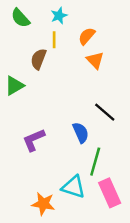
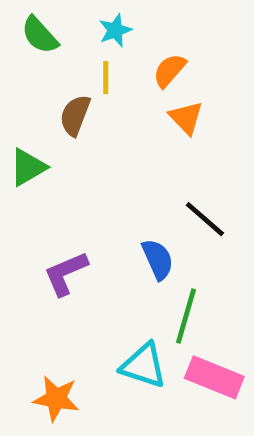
pink rectangle: (110, 193) -> (214, 377), turned -44
orange star: (43, 204) -> (56, 399), moved

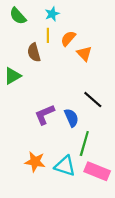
orange semicircle: (169, 70) -> (68, 38), moved
brown semicircle: (75, 115) -> (34, 52), turned -36
purple L-shape: (66, 273) -> (45, 115), moved
orange star: (56, 399) -> (35, 162), moved

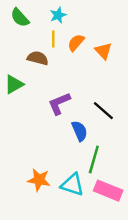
brown semicircle: (34, 52) -> (38, 58), turned 120
orange triangle: (84, 53) -> (103, 51), moved
purple L-shape: (45, 115) -> (59, 103), moved

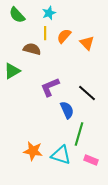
pink rectangle: (108, 191) -> (91, 160), size x0.6

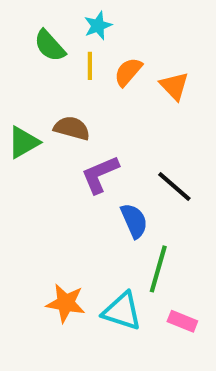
green semicircle: (17, 15) -> (50, 46), moved
brown semicircle: (32, 49) -> (72, 128), moved

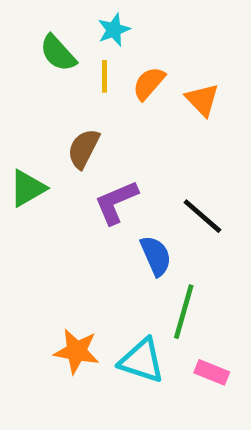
brown semicircle: (72, 128) -> (84, 149), turned -78
green triangle: (24, 142) -> (28, 188), moved

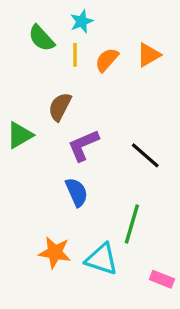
orange triangle: (202, 100) -> (149, 55), moved, turned 44
blue semicircle: (156, 256) -> (77, 192), moved
pink rectangle: (212, 372) -> (162, 279), moved

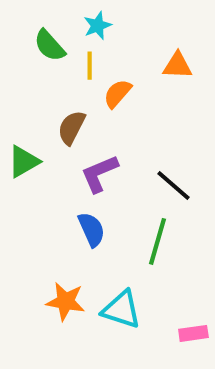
orange triangle: (149, 55) -> (177, 66), turned 32
orange semicircle: (107, 60) -> (117, 94), moved
green line: (132, 224) -> (157, 241), moved
pink rectangle: (162, 279) -> (193, 333), turned -30

